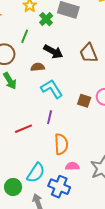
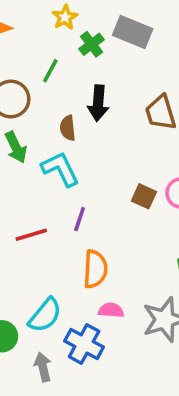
black arrow: (53, 52) -> (98, 103), turned 60
brown semicircle: (38, 67) -> (68, 128), turned -96
cyan L-shape: (52, 89) -> (60, 169), moved

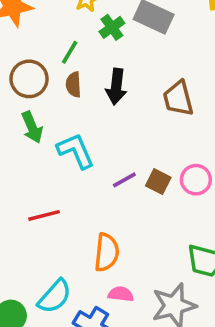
brown semicircle: (68, 128) -> (73, 85), moved
purple line: (80, 219) -> (124, 180), moved, turned 40

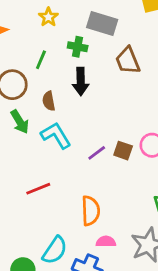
green cross: (112, 27) -> (78, 47), moved, turned -36
brown semicircle: (73, 85) -> (49, 101), moved
brown trapezoid: (178, 98) -> (128, 61), moved

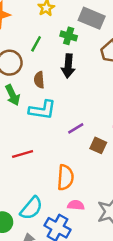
cyan L-shape: (56, 135) -> (42, 110), turned 124
brown square: (123, 151) -> (98, 145), moved

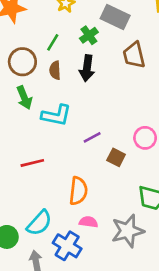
green cross: (69, 36) -> (89, 35), turned 35
brown semicircle: (39, 80) -> (55, 70), moved

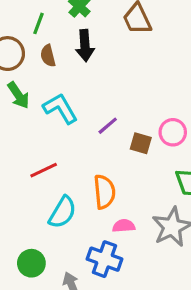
cyan L-shape: (56, 115) -> (60, 108), turned -120
pink circle: (145, 138) -> (173, 132), moved
cyan semicircle: (39, 223) -> (63, 212), moved

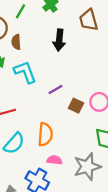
black arrow: (85, 46) -> (59, 40), moved
brown semicircle: (48, 56) -> (16, 42), moved

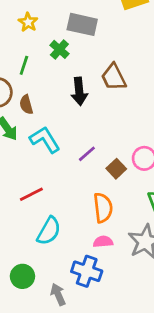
brown trapezoid: (89, 20) -> (114, 77), moved
brown square: (76, 106) -> (116, 169), turned 32
orange semicircle: (45, 134) -> (103, 208), moved

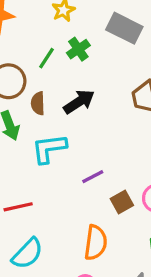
green cross: (59, 49) -> (78, 49), moved
black arrow: (79, 91) -> (79, 102), moved, turned -132
cyan L-shape: (45, 140) -> (49, 149), turned -80

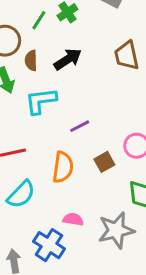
brown square: (122, 202) -> (104, 162), moved
orange semicircle: (96, 243) -> (63, 167), moved

